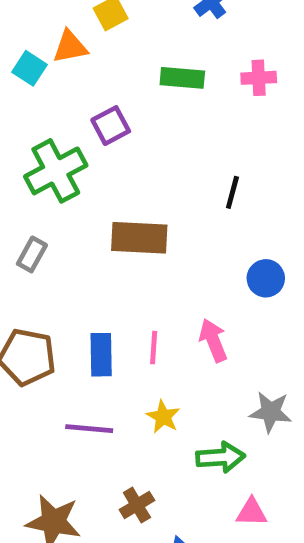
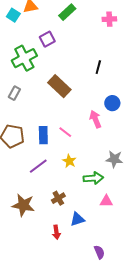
green rectangle: (182, 78) -> (67, 12), moved, turned -48
brown rectangle: (139, 238) -> (59, 86), turned 40
pink arrow: (213, 340) -> (95, 119), moved
pink line: (154, 348) -> (65, 132), turned -56
purple line: (89, 429) -> (38, 166), turned -42

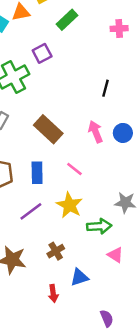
brown rectangle: (59, 86) -> (48, 129), moved
pink arrow: (95, 119) -> (96, 132), moved
pink line: (65, 132) -> (74, 169), moved
yellow star: (69, 161) -> (69, 205), size x1.5
pink triangle: (106, 201) -> (115, 255), turned 32

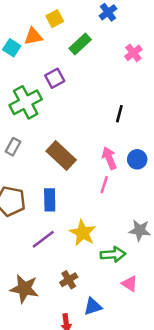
pink cross: (119, 28) -> (133, 53), turned -35
pink line: (74, 169) -> (104, 185), moved, turned 70

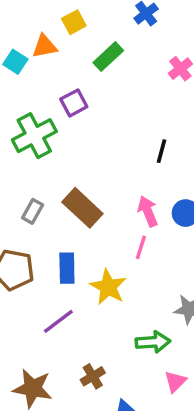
gray rectangle: (13, 147) -> (33, 211), moved
yellow star: (83, 233) -> (108, 287), moved
pink triangle: (130, 284) -> (175, 382), turned 42

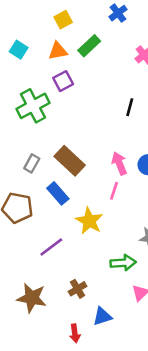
orange triangle: (45, 46) -> (58, 51), moved
black line: (162, 151) -> (130, 107), moved
blue rectangle: (67, 268) -> (58, 193), moved, turned -40

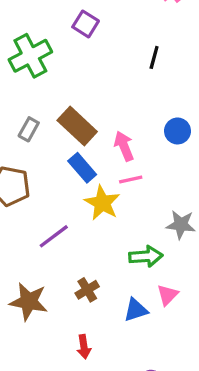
purple square: (63, 81) -> (86, 24), moved, turned -30
pink arrow: (119, 163) -> (124, 146), moved
pink line: (114, 191) -> (131, 179), moved, turned 60
blue rectangle: (58, 193) -> (82, 168), moved
blue triangle: (102, 316) -> (136, 310), moved

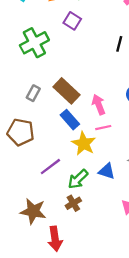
green arrow: (146, 256) -> (78, 179), moved, turned 140
blue triangle: (136, 310) -> (107, 171), moved, turned 36
red arrow: (84, 347) -> (55, 239), moved, size x1.5

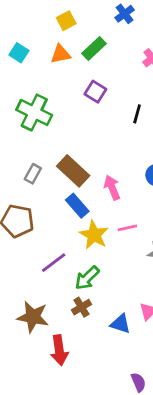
purple square: (72, 21) -> (95, 92), moved
green cross: (34, 43) -> (34, 112), turned -36
pink line: (103, 128) -> (127, 228), moved
blue triangle: (107, 171) -> (120, 324), moved

